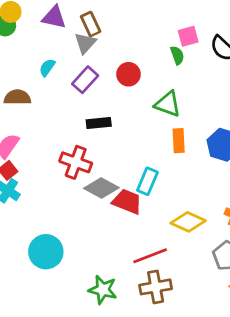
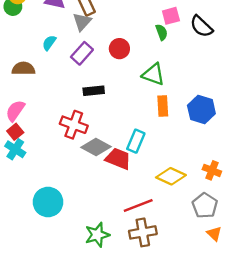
green star: (103, 290) -> (97, 235), turned -30

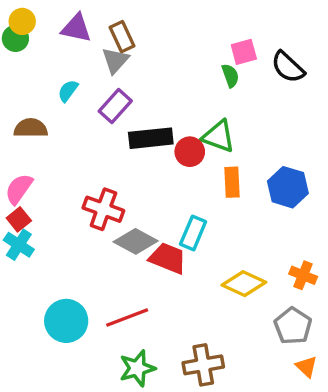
red circle: (119, 49) -> (190, 152), moved
black rectangle: (94, 91) -> (151, 138), moved, size x1.4
red line: (138, 206) -> (127, 318), moved

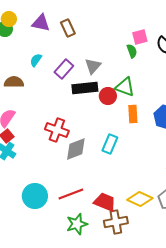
gray triangle: (115, 60) -> (93, 66), moved
gray diamond: (136, 241) -> (76, 149), turned -50
red trapezoid: (168, 258) -> (105, 202), moved
yellow diamond: (244, 284) -> (140, 199), moved

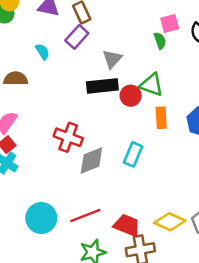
cyan semicircle: (36, 60) -> (43, 52), turned 112
purple rectangle: (64, 69) -> (77, 37), moved

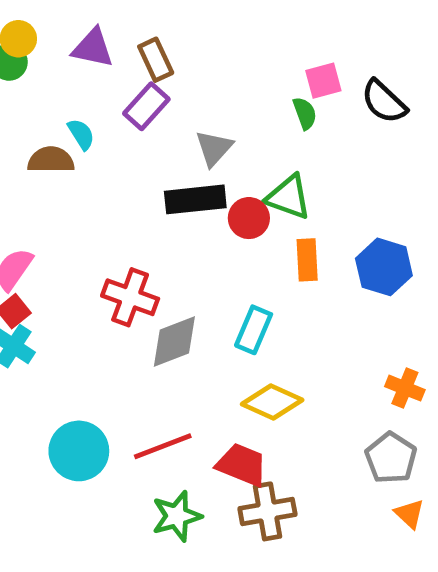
brown semicircle: (16, 79) -> (51, 160), moved
yellow diamond: (170, 222) -> (272, 402), moved

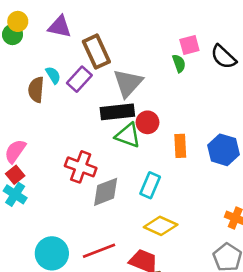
brown rectangle: (156, 60) -> (96, 52), moved, size x1.4
purple rectangle: (146, 106) -> (79, 79), moved
gray triangle: (214, 148) -> (128, 83), size x1.4
brown semicircle: (51, 160) -> (36, 90), turned -85
green triangle: (288, 197) -> (128, 135), moved

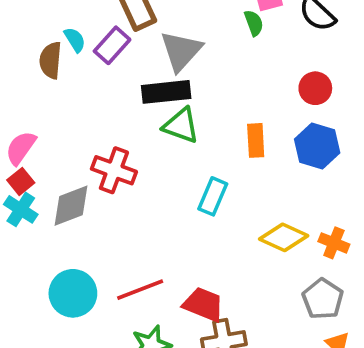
red circle: (147, 122) -> (315, 88), moved
gray diamond: (106, 192) -> (71, 206), moved
yellow diamond: (161, 226) -> (284, 237), moved

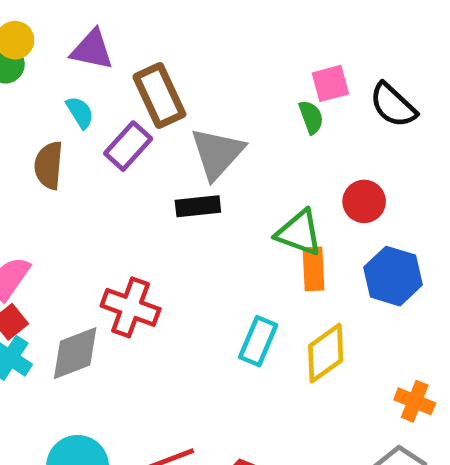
cyan semicircle: (75, 40) -> (80, 112), moved
red circle: (315, 88) -> (364, 201), moved
black rectangle: (166, 92) -> (198, 206), size x0.7
green triangle: (181, 126) -> (299, 233), moved
yellow diamond: (284, 237) -> (326, 353), moved, turned -60

